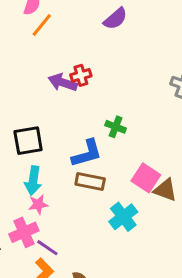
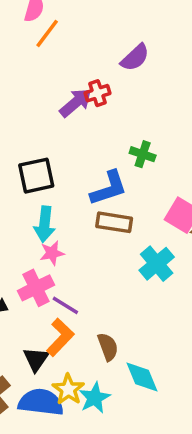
purple semicircle: (115, 19) -> (135, 58), moved
purple arrow: (63, 82) -> (76, 103), turned 124

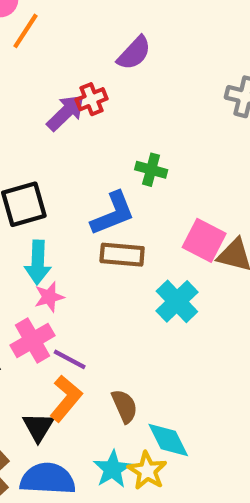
yellow star: (68, 389) -> (147, 471), moved

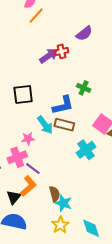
cyan arrow: (38, 262) -> (45, 125), moved, turned -48
cyan diamond: (168, 440) -> (91, 228), moved
cyan star: (112, 469) -> (63, 203), moved, turned -30

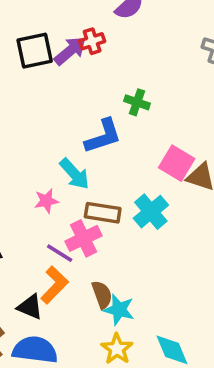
black square: (23, 95) -> (35, 51), moved
brown rectangle: (64, 125) -> (103, 213), moved
pink cross: (17, 157) -> (84, 238), moved
black triangle: (14, 197) -> (30, 307), turned -42

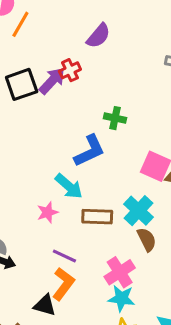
pink cross: (84, 238) -> (120, 272), moved
brown semicircle: (102, 295) -> (147, 239), moved

